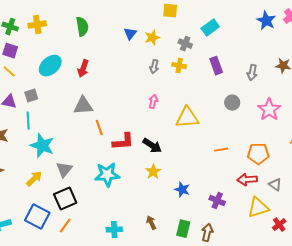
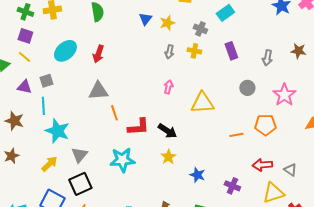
orange pentagon: (258, 154) -> (265, 125), moved

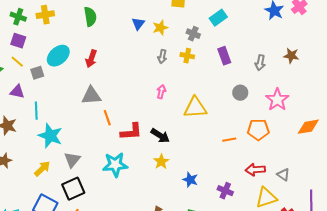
gray square: (46, 81) -> (37, 73), moved

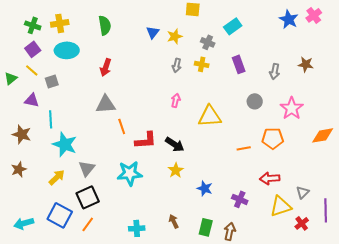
purple square: (18, 41) -> (33, 49), turned 35
cyan ellipse: (58, 56) -> (67, 50), moved, turned 40
gray triangle: (283, 175) -> (303, 192), moved, turned 40

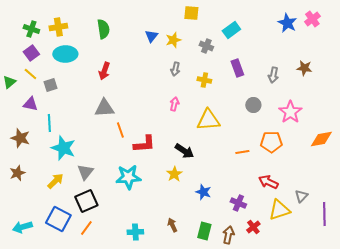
yellow cross: (202, 64) -> (204, 80), moved
black arrow: (175, 144) -> (184, 151), moved
red arrow: (270, 178) -> (268, 182), turned 30
red cross: (302, 223) -> (253, 227), moved

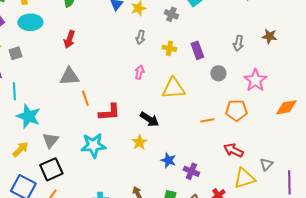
purple rectangle: (237, 68) -> (197, 50), moved
purple cross: (238, 203) -> (191, 171), moved

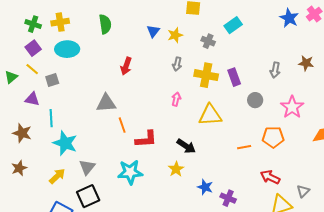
red arrow: (69, 39) -> (126, 66), moved
yellow cross: (169, 48) -> (206, 75), size x1.6

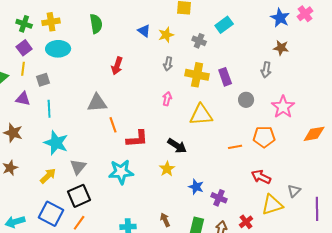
blue triangle: (153, 31) -> (144, 31), turned -32
brown star: (306, 63) -> (281, 48), moved
yellow line: (32, 69) -> (23, 69), turned 56
cyan line: (51, 118) -> (49, 109), moved

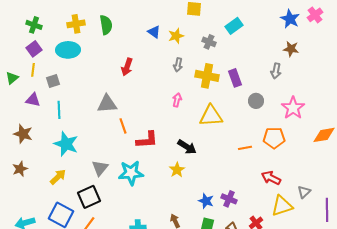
yellow cross: (51, 22) -> (76, 24), moved
gray triangle: (78, 167) -> (100, 168), moved
blue star: (196, 187) -> (206, 201), moved

